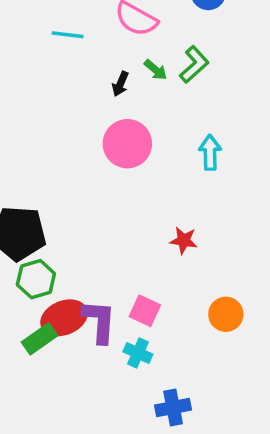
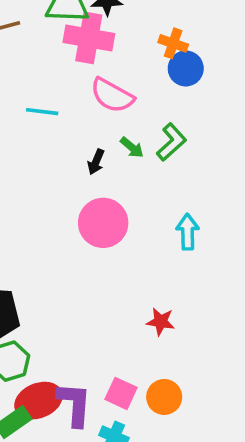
orange circle: (226, 314) -> (164, 397), moved

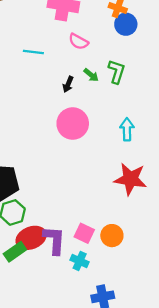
pink semicircle: (112, 95) -> (78, 42), size x0.7
green L-shape: (171, 142) -> (117, 72), turned -30
red star: (161, 322) -> (130, 179), moved, size x1.8

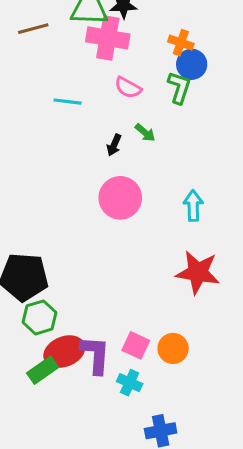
green L-shape: (117, 72) -> (179, 88), moved

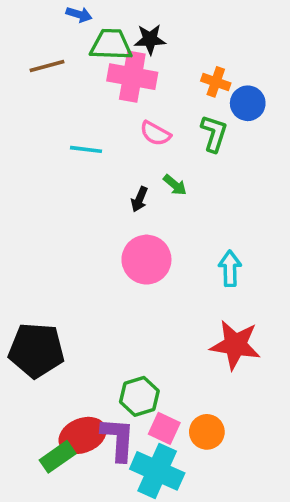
blue circle: (192, 64) -> (248, 103), moved
green hexagon: (40, 317) -> (139, 396), moved
cyan cross: (130, 383) -> (157, 471), size x1.8

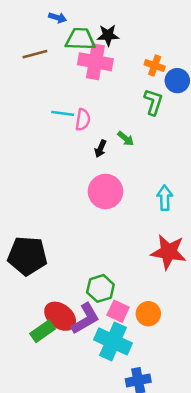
pink semicircle: (155, 133) -> (83, 120), moved, turned -110
red ellipse: (83, 435) -> (60, 316), turned 60
purple L-shape: (118, 439) -> (85, 319), turned 56

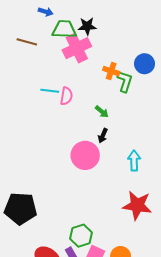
brown line: (35, 54) -> (27, 42), turned 30
pink cross: (95, 62) -> (77, 48), turned -36
orange cross: (155, 66) -> (111, 71), moved
black arrow: (100, 149) -> (103, 136), moved

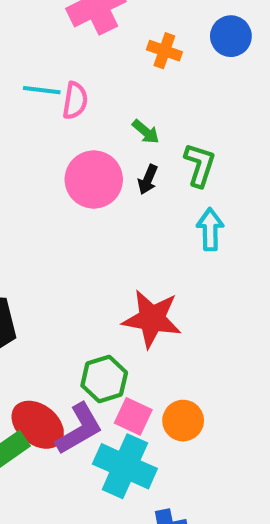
green L-shape: (125, 81) -> (200, 165), moved
pink circle: (85, 155) -> (94, 180), moved
red star: (137, 205) -> (152, 319), moved

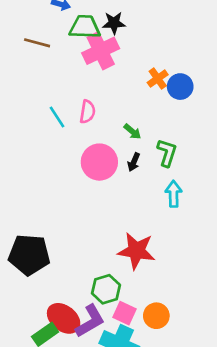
blue circle: (231, 36) -> (180, 87), moved
orange cross: (164, 51) -> (158, 79), moved, turned 36
cyan line: (42, 90) -> (57, 117), moved, turned 50

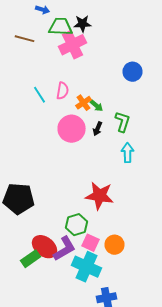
orange cross: (158, 79) -> (84, 103), moved

